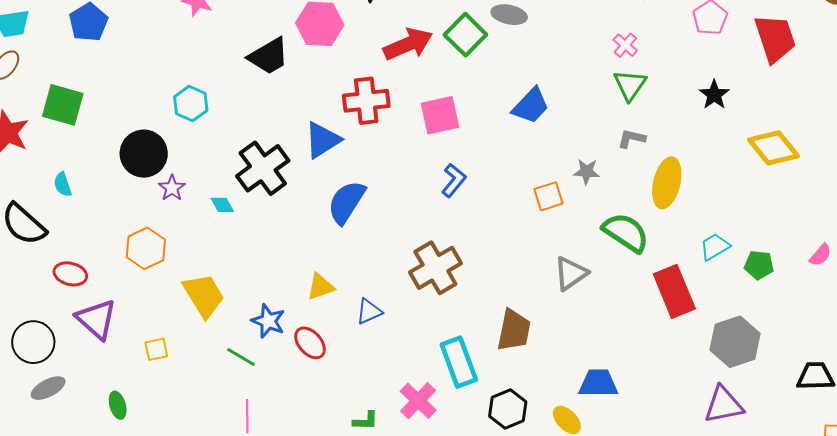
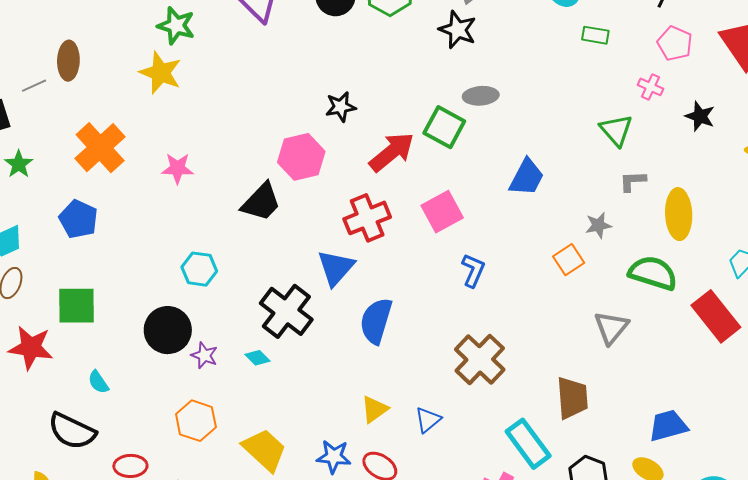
pink cross: (625, 45) -> (651, 87), moved

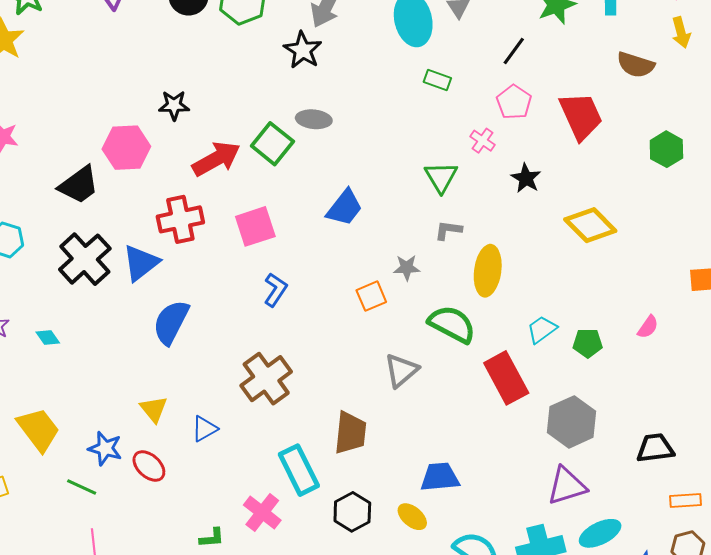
black cross: (286, 311) -> (85, 259), moved
yellow triangle: (374, 409) -> (154, 409), turned -44

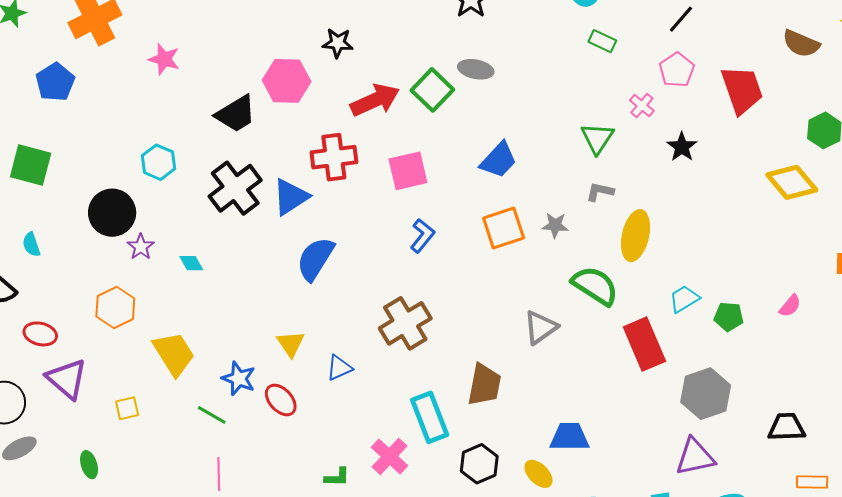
yellow diamond: (590, 225) -> (792, 182), moved
orange square: (371, 296) -> (504, 228), moved, size x1.4

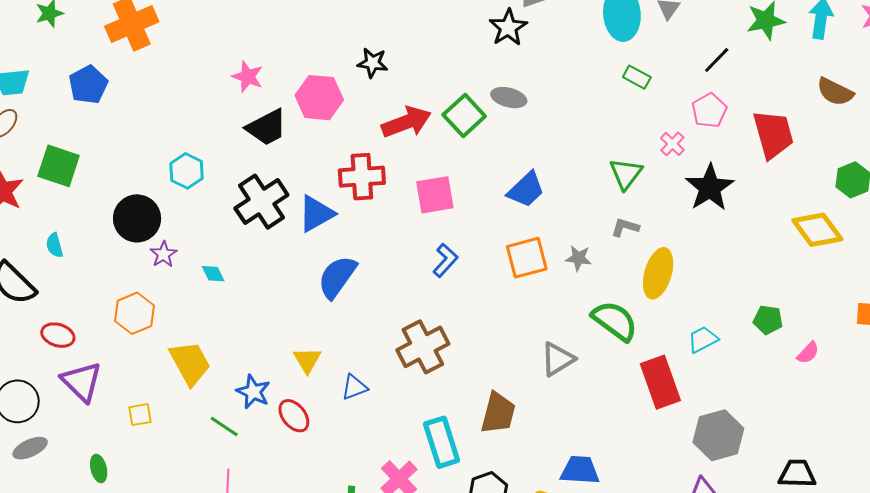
pink star: (164, 59) -> (248, 77), moved
black star: (682, 147) -> (710, 188), size x1.6
green pentagon: (729, 317) -> (768, 320), moved

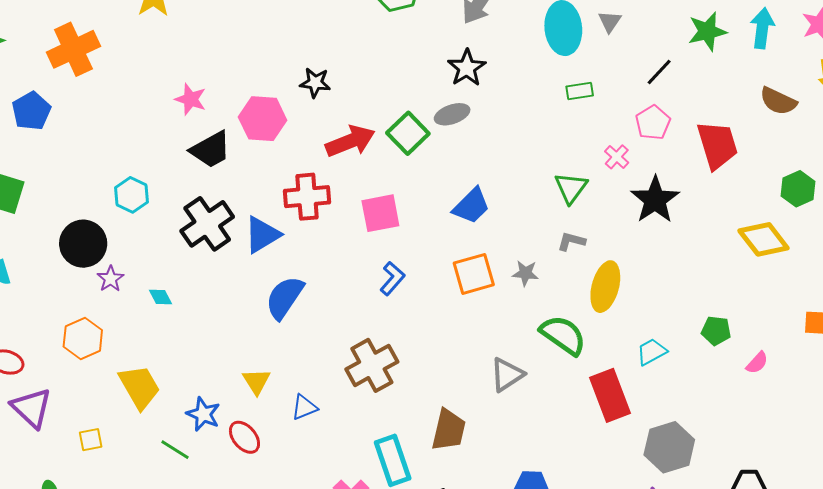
black star: (508, 28) -> (467, 68), moved
green rectangle: (637, 77) -> (580, 91), turned -36
gray ellipse: (509, 98) -> (452, 114), turned -32

